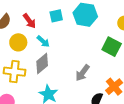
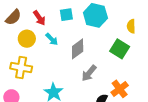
gray diamond: (42, 63) -> (78, 49), moved

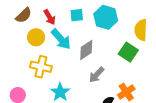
yellow semicircle: (131, 26) -> (141, 30), size x1.5
cyan arrow: (52, 39) -> (61, 39), size x1.6
yellow cross: (21, 68) -> (41, 67), moved

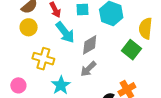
yellow circle: (36, 37) -> (29, 27), moved
gray arrow: (96, 75) -> (88, 69), moved

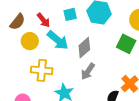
yellow circle: (29, 27) -> (30, 41), moved

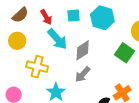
yellow circle: (30, 41) -> (17, 41), moved

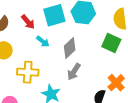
cyan square: (73, 15) -> (54, 15), size x1.6
cyan arrow: (57, 39) -> (43, 42), size x0.6

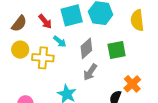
green square: (111, 43) -> (117, 50), moved, turned -36
yellow cross: (28, 72) -> (43, 58), moved

